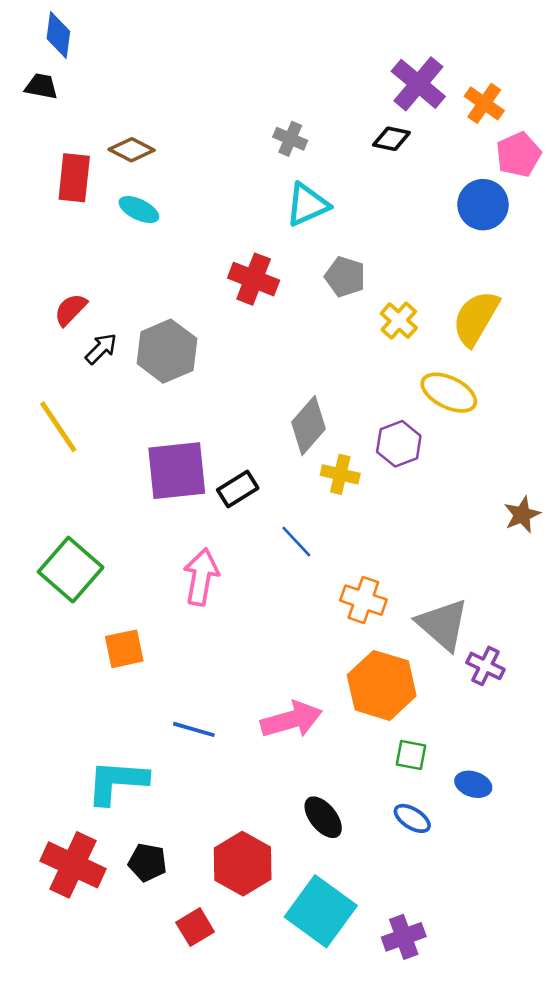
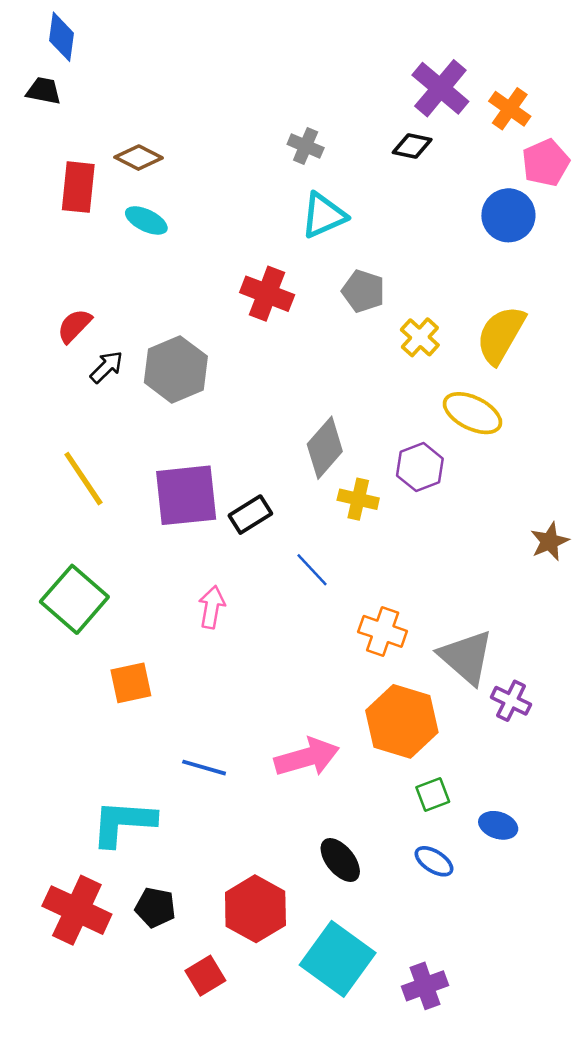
yellow line: (58, 427) -> (83, 479), moved
pink arrow: (201, 577) -> (212, 607), size x0.7
green square: (411, 755) -> (433, 795), turned -32

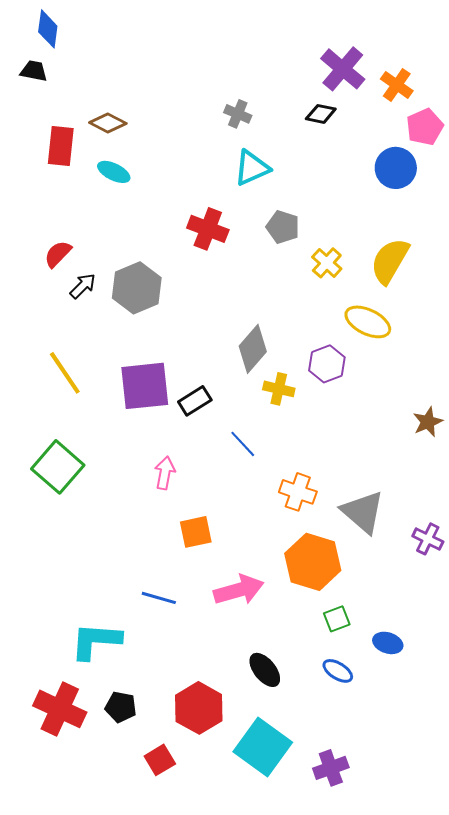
orange square: (131, 683) -> (196, 532), moved
purple cross: (511, 701) -> (428, 539), moved

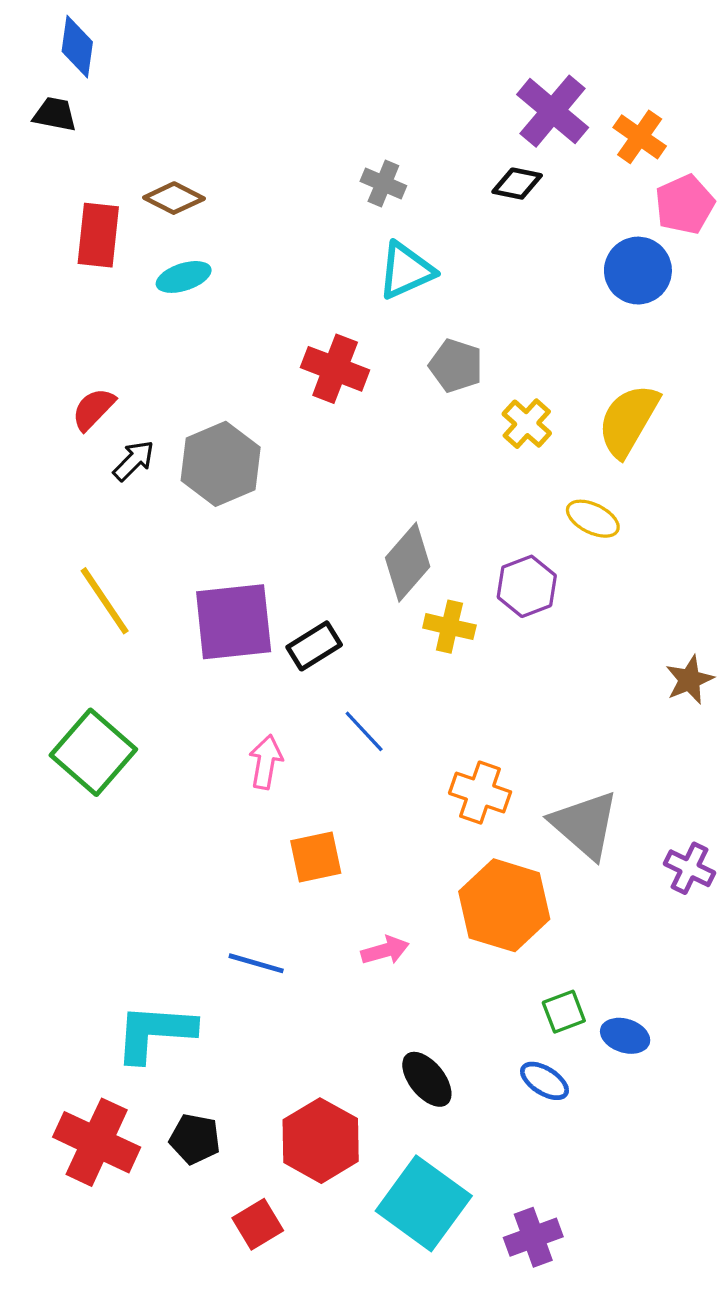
cyan ellipse: (114, 172) -> (184, 277), turned -44
yellow ellipse: (368, 322) -> (593, 519), size x0.7
blue line: (243, 444) -> (364, 731), moved
pink arrow: (239, 590) -> (385, 950), size x0.6
green square: (337, 619) -> (564, 1012), moved

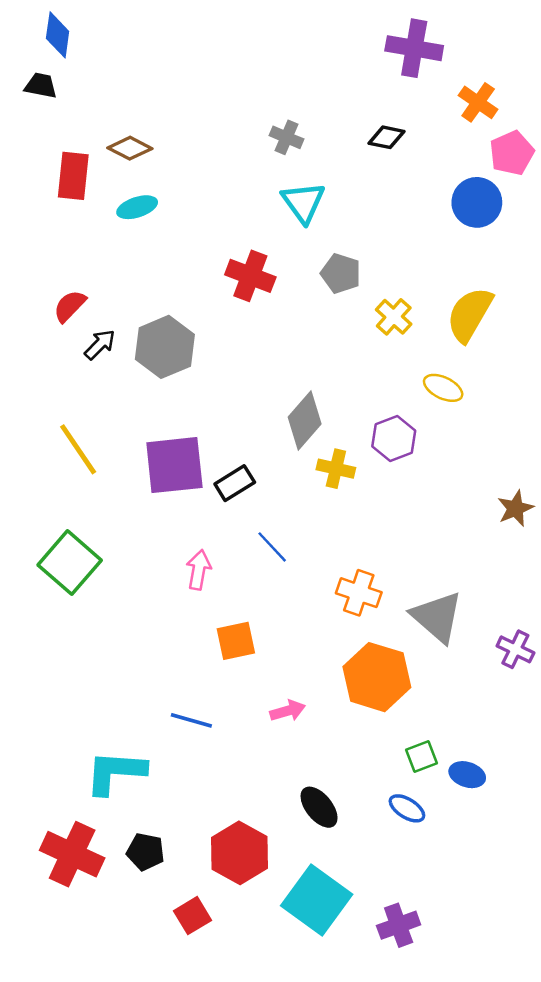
purple cross: (553, 111) -> (414, 48), moved, turned -30
cyan triangle: (406, 271) -> (303, 202), turned -42

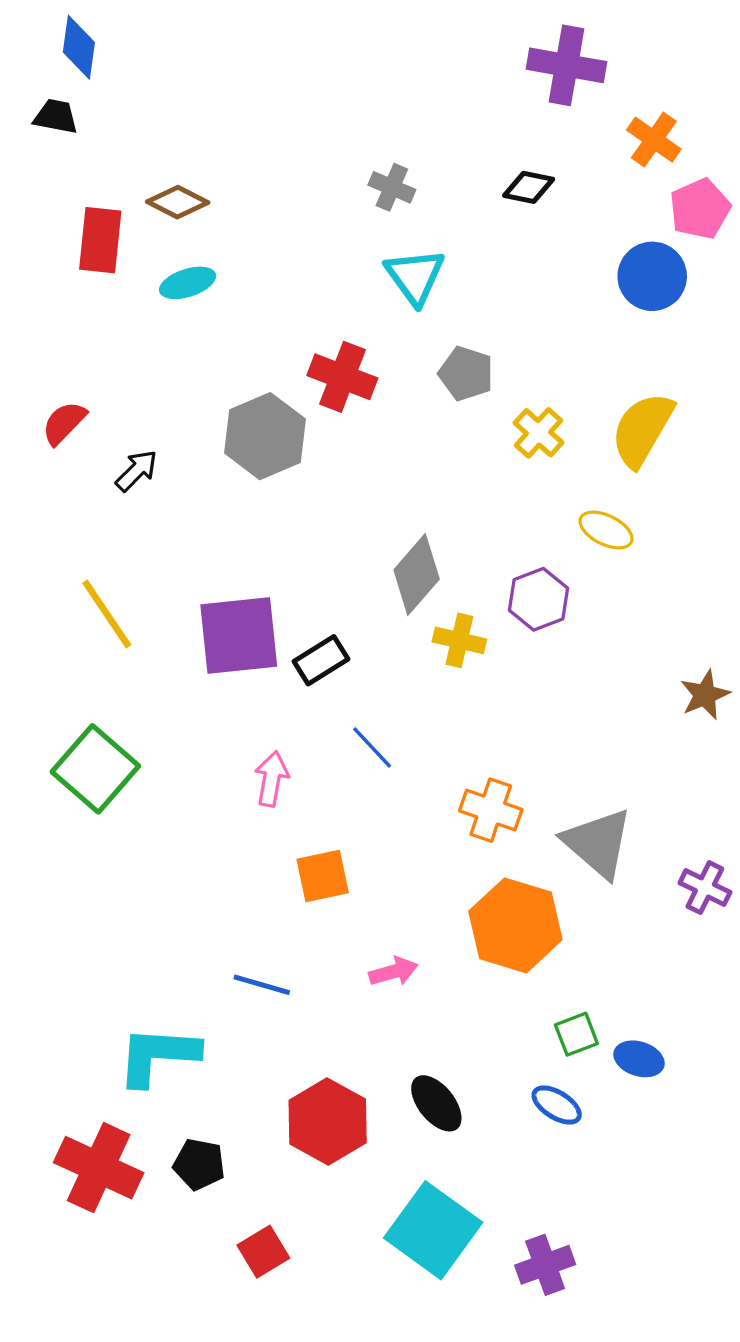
red semicircle: (70, 306) -> (64, 423), moved
gray hexagon: (165, 347) -> (265, 436), moved
red hexagon: (240, 853) -> (328, 1121), moved

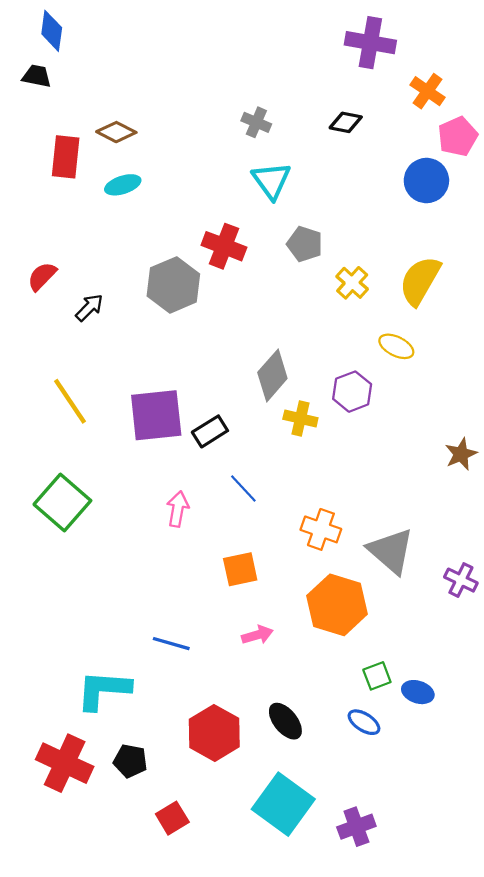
orange square: (323, 876) -> (240, 569), moved

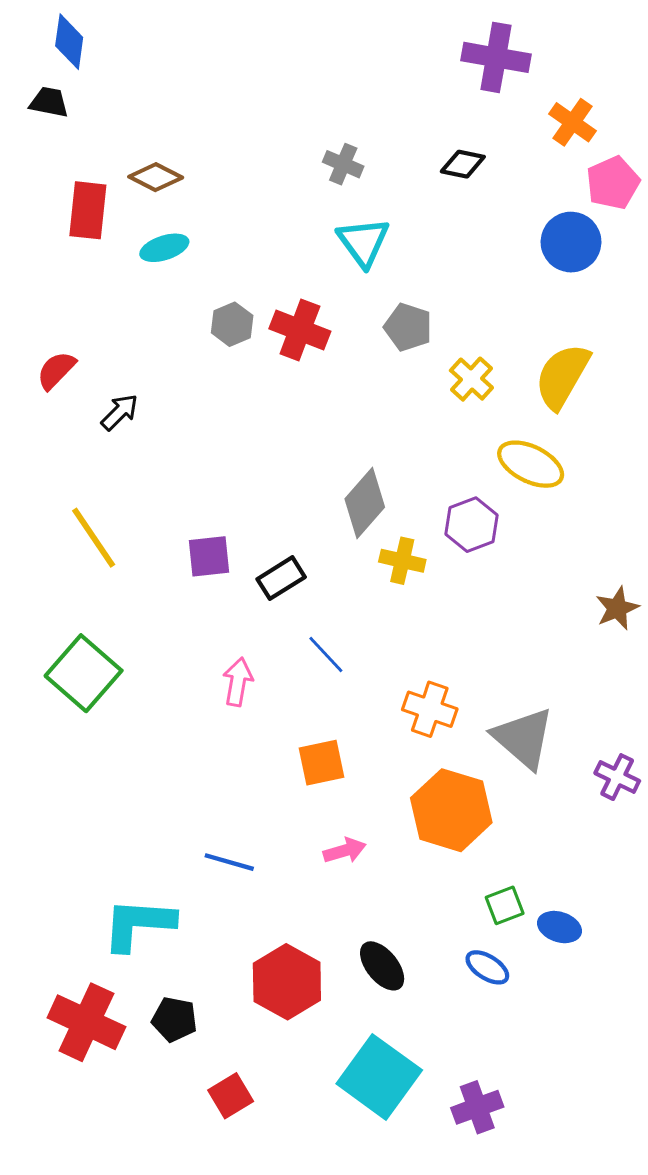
gray hexagon: (173, 285) -> (232, 324), moved, size x0.6
yellow ellipse: (396, 346) -> (531, 464), size x1.4
purple square: (156, 415) -> (209, 556), size x0.6

